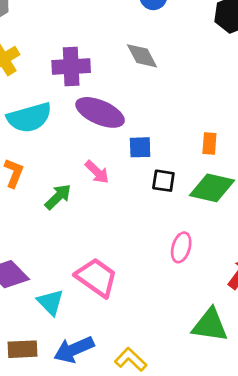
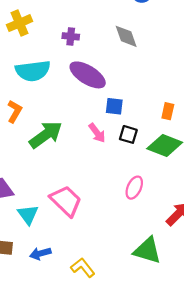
purple cross: (71, 67) -> (71, 36), size x0.6
pink arrow: (97, 172) -> (97, 133), moved
green arrow: (58, 197) -> (46, 135), size x1.5
blue arrow: (74, 349) -> (40, 253), size x0.7

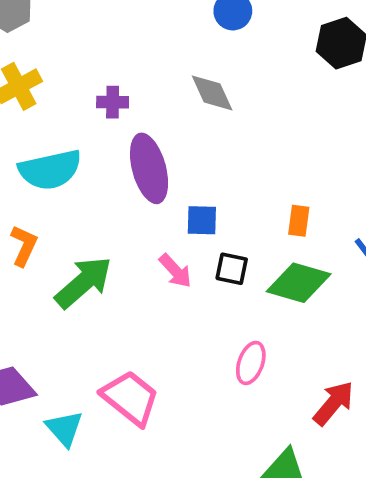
purple ellipse: (88, 75) -> (149, 168), turned 48

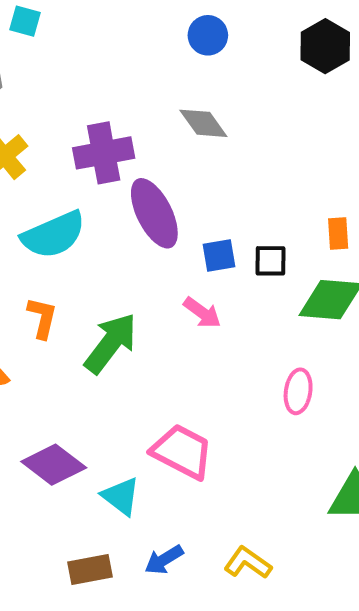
purple cross: (113, 102) -> (104, 153), size x1.8
orange rectangle: (299, 221) -> (338, 233), moved
black square: (232, 269) -> (270, 261), moved

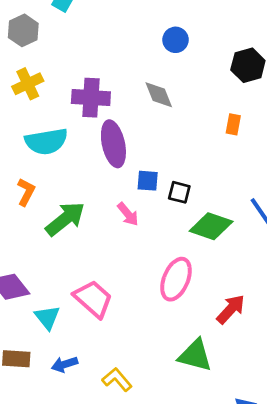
orange rectangle: (338, 233) -> (233, 124), moved
pink ellipse: (298, 391) -> (176, 279), size x1.5

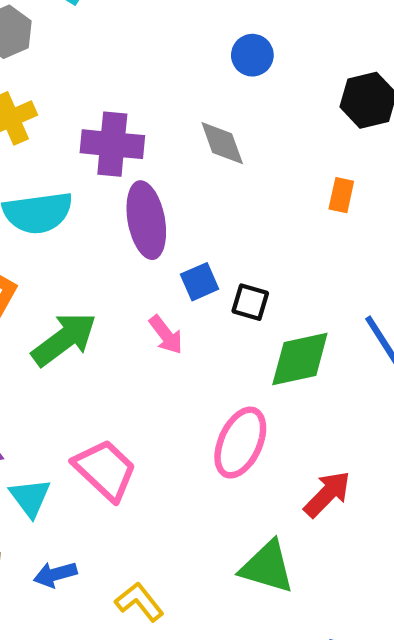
blue square: (148, 181) -> (200, 282), turned -30
green diamond: (211, 226) -> (300, 359), turned -33

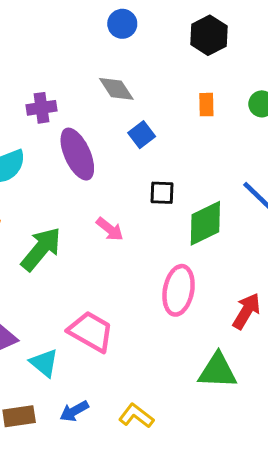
purple cross: (112, 144) -> (41, 108), size x0.7
blue square: (200, 282) -> (142, 135), moved

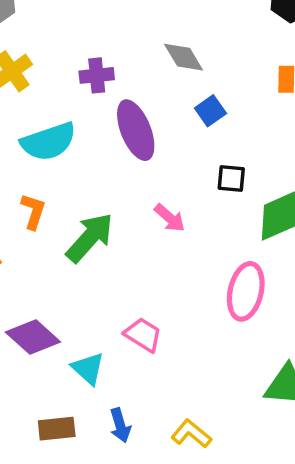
pink trapezoid: (91, 331) -> (143, 335), size x0.7
blue arrow: (74, 411) -> (120, 425), turned -80

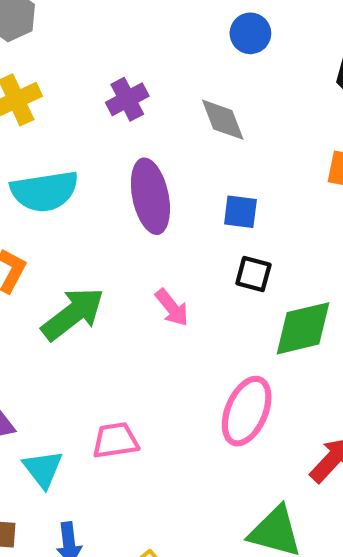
purple cross: (97, 75) -> (127, 99), moved, turned -32
blue square: (210, 111) -> (240, 212), moved, turned 32
pink trapezoid: (143, 335) -> (115, 440), turned -51

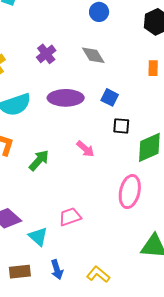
purple ellipse: (150, 196) -> (66, 98), turned -68
blue square: (240, 212) -> (110, 97), turned 30
green arrow: (73, 314) -> (39, 160), size x0.7

